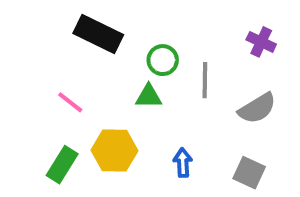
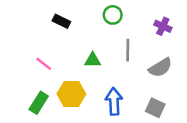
black rectangle: (98, 34) -> (61, 21), size x0.6
green circle: (163, 60) -> (113, 15), moved
blue arrow: (183, 163) -> (114, 101), size x1.5

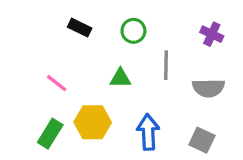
green circle: (113, 15) -> (133, 31), moved
gray semicircle: (160, 68) -> (208, 88), turned 30

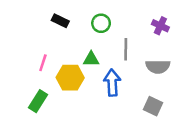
pink line: (57, 83) -> (43, 63), turned 70
yellow hexagon: (93, 122) -> (70, 78), moved
blue arrow: (148, 132) -> (112, 83), moved

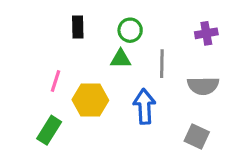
black rectangle: (60, 21) -> (78, 27), turned 63
purple cross: (160, 26) -> (206, 33), turned -35
green triangle: (91, 59) -> (121, 59), moved

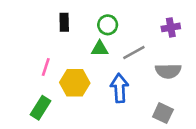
gray line: (162, 64) -> (134, 52), turned 60

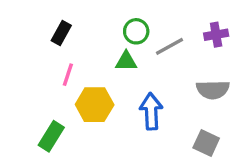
black rectangle: (64, 22) -> (61, 33), moved, turned 30
gray line: (134, 52) -> (169, 46), moved
pink line: (46, 67) -> (68, 75), moved

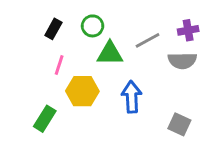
green circle: (136, 31) -> (93, 26), moved
green triangle: (126, 61) -> (110, 53), size x1.4
gray semicircle: (213, 90) -> (182, 61), moved

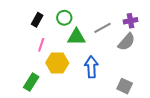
gray semicircle: (182, 61) -> (127, 42), turned -48

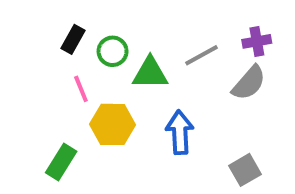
green circle: (64, 18) -> (113, 51), moved
pink line: (41, 45) -> (81, 89), turned -40
gray square: (125, 86) -> (245, 170), turned 35

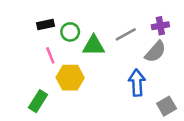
black rectangle: (73, 39) -> (45, 25), turned 49
blue arrow: (180, 132) -> (137, 83), moved
gray square: (245, 170) -> (167, 106), moved

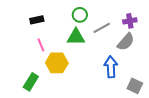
green circle: (70, 32) -> (80, 15), moved
gray square: (167, 106) -> (135, 86), turned -35

